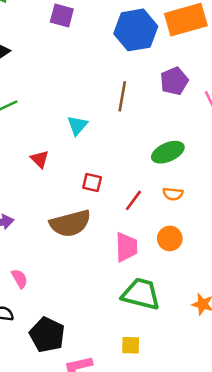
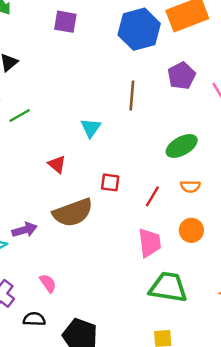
brown semicircle: (70, 223) -> (73, 213), moved

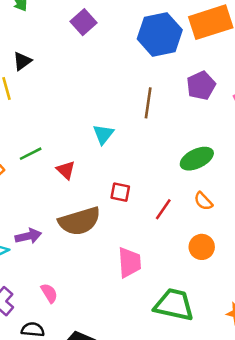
purple square: (65, 22) -> (84, 22), turned 35
green line: (20, 116) -> (31, 154), moved
orange semicircle: (190, 186) -> (203, 201), turned 42
pink trapezoid: (150, 243) -> (129, 263), moved

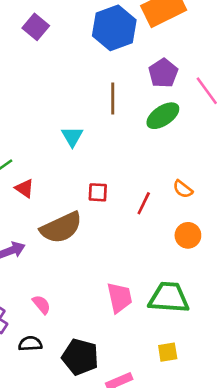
green ellipse: (197, 159) -> (163, 116), moved
red triangle: (66, 170) -> (25, 188), moved
pink trapezoid: (129, 263) -> (120, 298), moved

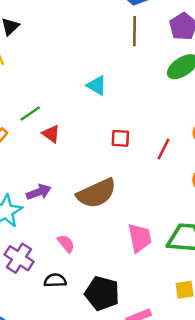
brown line: (113, 98) -> (134, 31), moved
cyan triangle: (72, 137) -> (97, 85), turned -30
brown semicircle: (61, 228) -> (96, 193), moved

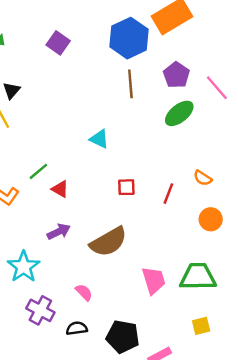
purple arrow: (39, 192) -> (59, 232), moved

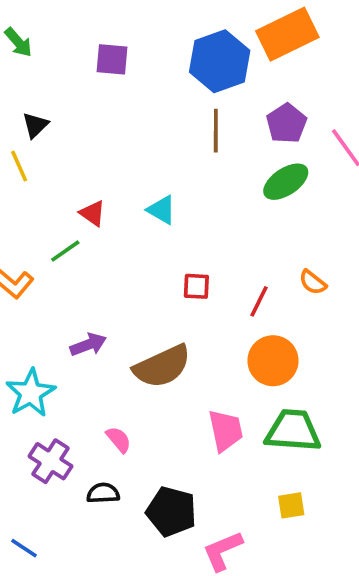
purple square: (58, 43) -> (112, 59), turned -35
red triangle: (60, 189) -> (93, 213), moved
orange circle: (211, 219) -> (273, 361), moved, size x1.4

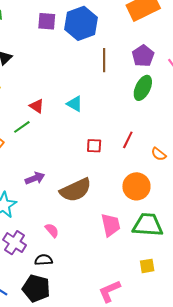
blue hexagon: (220, 61) -> (81, 23), moved
green ellipse: (286, 182) -> (143, 88), turned -30
orange semicircle: (313, 282) -> (159, 154), moved
red line: (259, 301) -> (128, 140), moved
black pentagon: (171, 512) -> (36, 288), moved

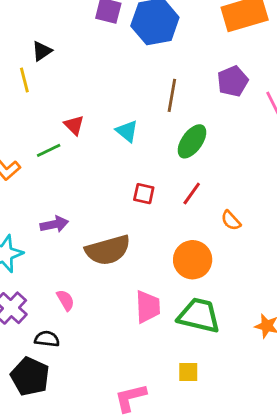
brown line: (104, 60) -> (172, 95), moved
green ellipse: (143, 88) -> (192, 141), moved

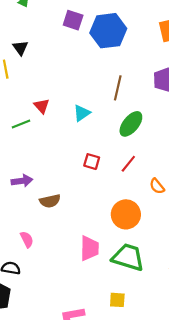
black triangle: (42, 51) -> (20, 48), turned -35
cyan triangle: (127, 131) -> (82, 113), turned 42
brown semicircle: (108, 250) -> (50, 201), moved, size x0.6

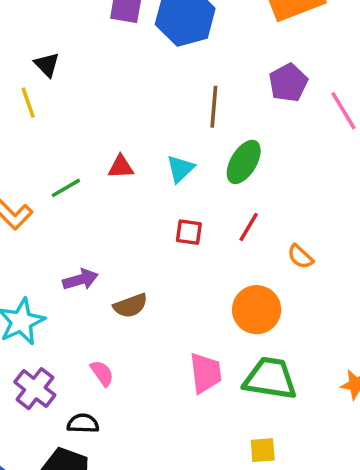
red triangle: (42, 106) -> (121, 167), moved, turned -42
cyan triangle: (82, 113) -> (180, 169), moved

